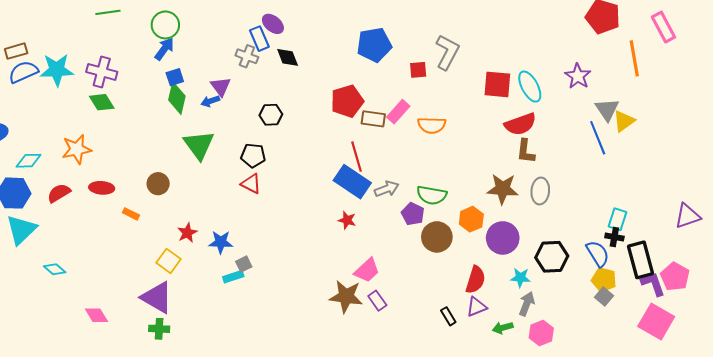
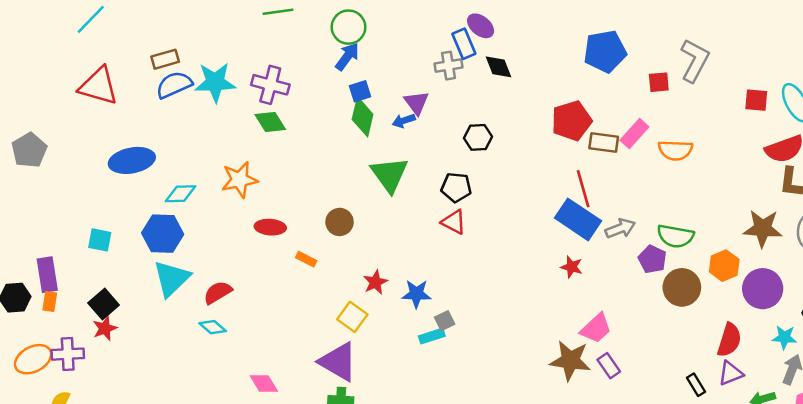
gray cross: (247, 56) -> (449, 66), turned -30
red square: (497, 84) -> (756, 100), size x0.7
red semicircle: (59, 193) -> (218, 293), moved

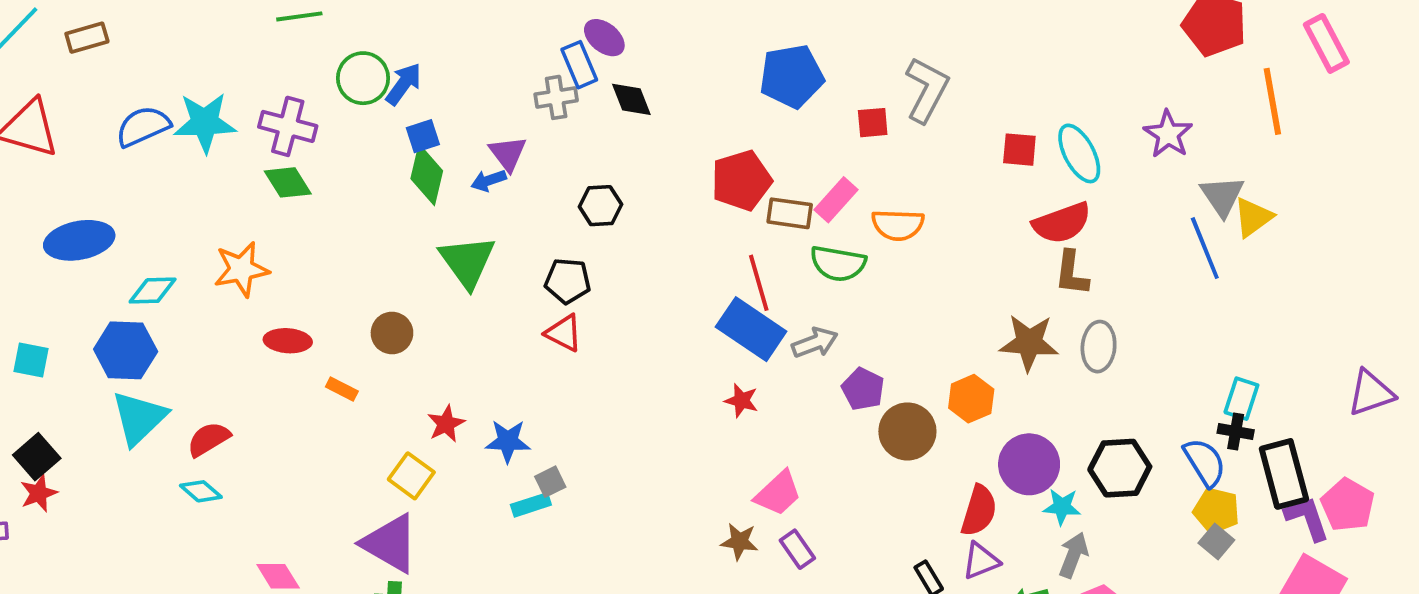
green circle: (348, 27) -> (363, 78), moved
brown rectangle: (165, 59) -> (87, 38), moved
green semicircle: (675, 236) -> (838, 264), moved
purple circle: (763, 289) -> (1029, 464), moved
brown star: (570, 360) -> (739, 542), size x0.6

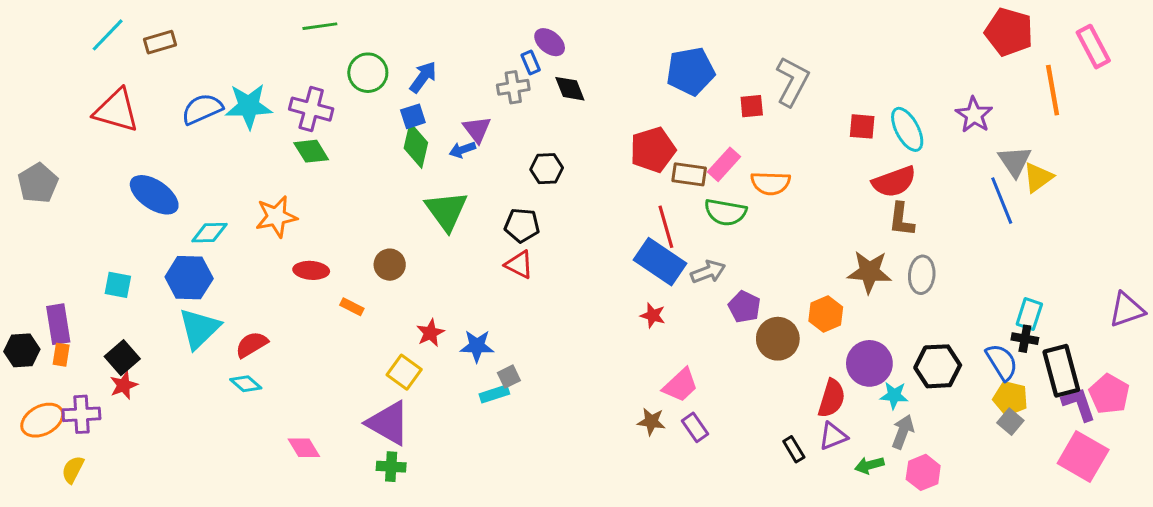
blue rectangle: (579, 65) -> (531, 63), size x0.7
blue arrow: (404, 84) -> (423, 77), moved
blue ellipse: (79, 240) -> (154, 195), turned 45

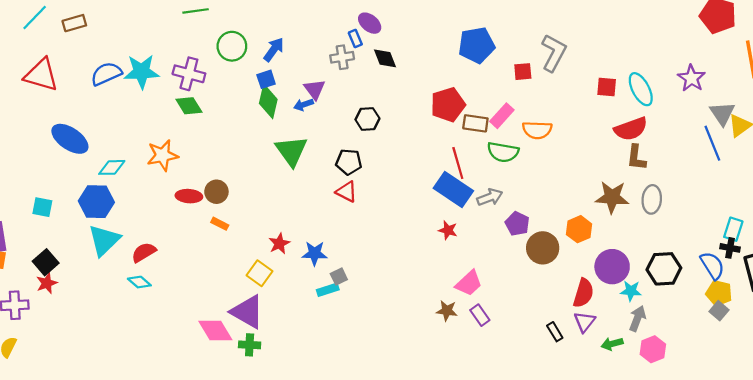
brown circle: (390, 265) -> (216, 192), moved
purple triangle: (833, 436) -> (585, 322), turned -30
pink diamond: (304, 448) -> (215, 331), moved, size x1.4

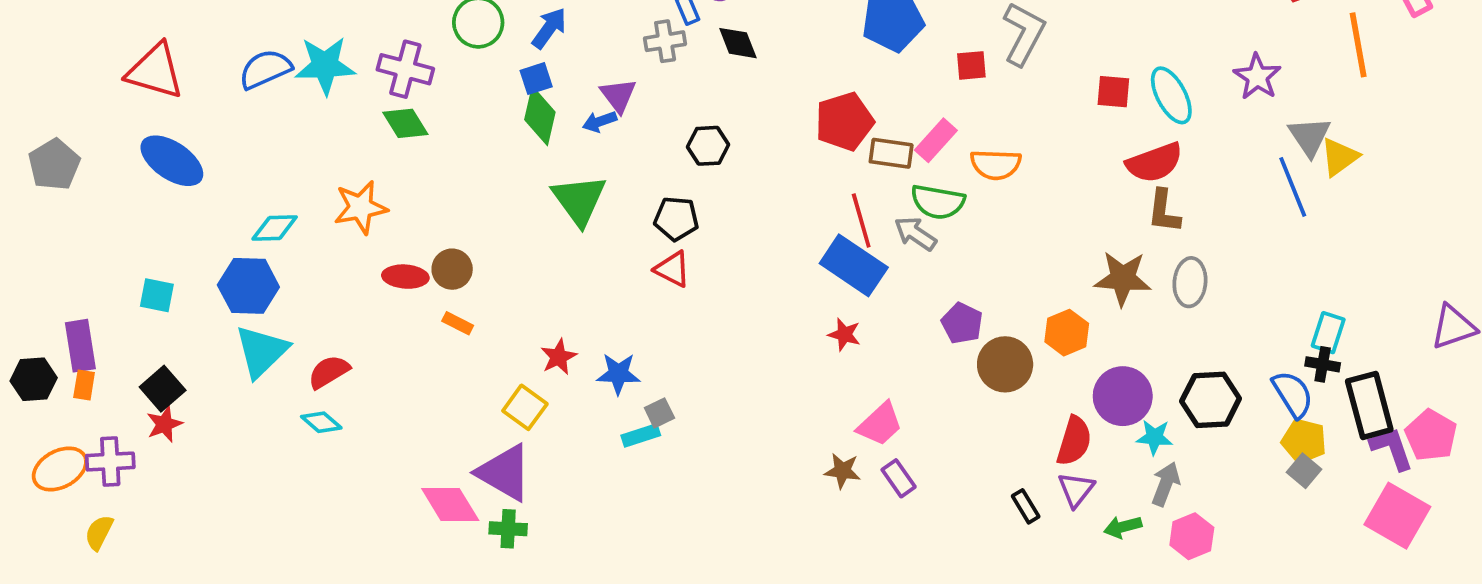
blue ellipse: (70, 139) -> (172, 161), moved
gray arrow: (490, 197) -> (915, 234), moved, turned -125

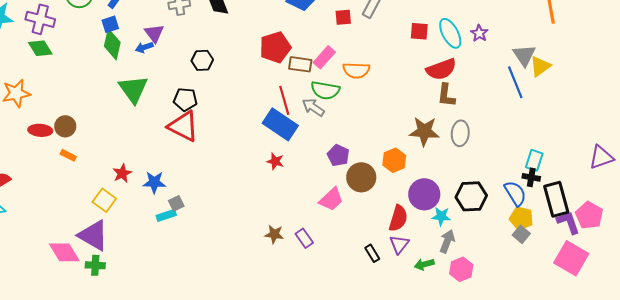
purple star: (1257, 77) -> (479, 33), moved, size x0.7
red triangle: (673, 269) -> (183, 126), size x1.6
pink trapezoid: (880, 424) -> (331, 199), moved

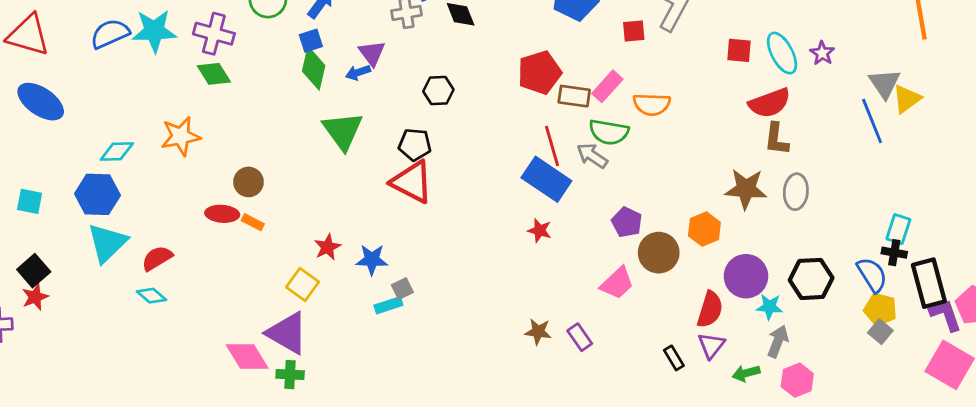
red ellipse: (40, 130) -> (222, 214), moved

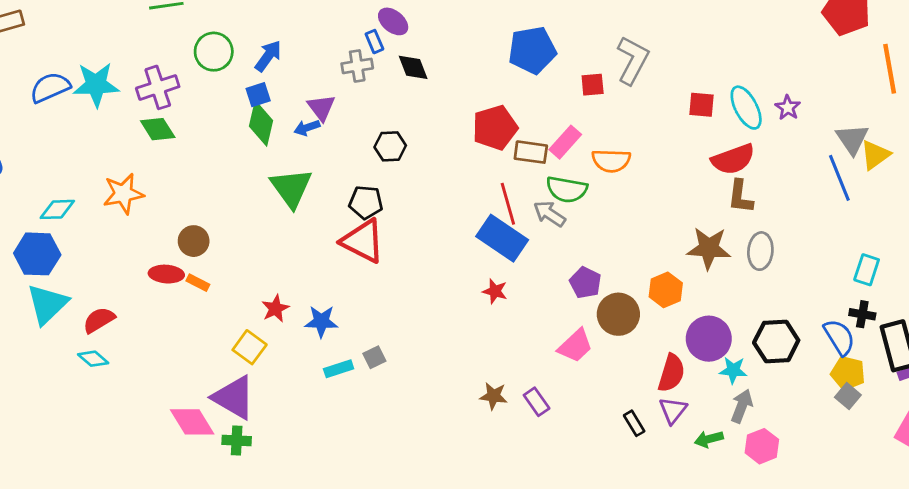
purple cross: (214, 34) -> (158, 87), turned -33
cyan rectangle: (898, 229) -> (867, 270), moved
gray square: (402, 289) -> (374, 357), moved

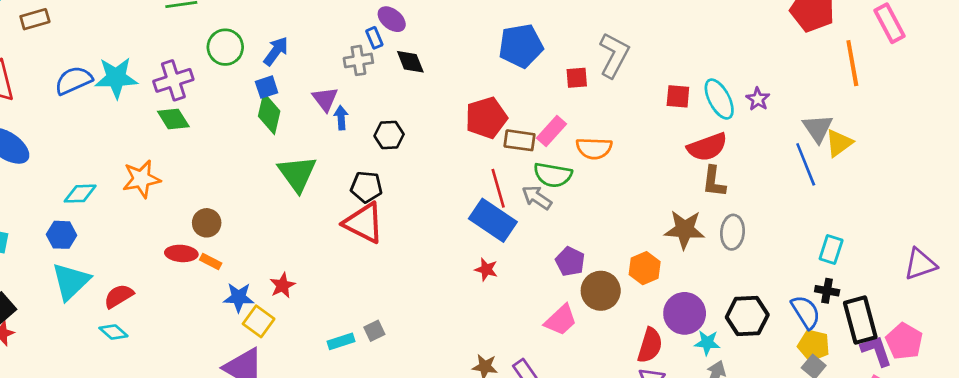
blue arrow: (307, 128) -> (341, 118), moved, turned 105
blue hexagon: (37, 254) -> (62, 235), size x0.7
blue star: (321, 321) -> (239, 297), moved

